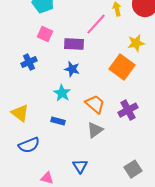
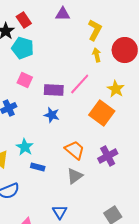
pink line: (96, 24) -> (80, 84), moved
yellow star: (136, 43) -> (116, 89), turned -30
cyan star: (62, 93) -> (25, 147), moved

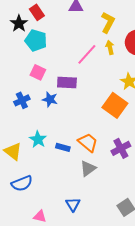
pink line: (80, 84) -> (87, 54), moved
blue star: (52, 115) -> (50, 99), moved
blue rectangle: (38, 167) -> (63, 147), moved

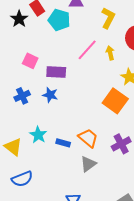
cyan pentagon: (36, 40) -> (59, 20), moved
yellow arrow: (110, 47) -> (110, 53), moved
pink square: (38, 72) -> (30, 61), moved
purple rectangle: (67, 82) -> (56, 72), moved

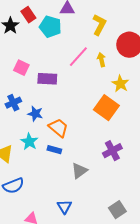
blue star: (50, 95) -> (35, 114), moved
orange trapezoid: (88, 138) -> (58, 128), moved

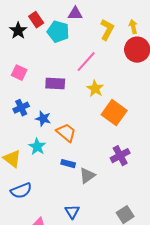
yellow arrow: (101, 60) -> (133, 27), moved
pink square: (21, 68) -> (19, 73), moved
yellow star: (120, 84) -> (95, 89), moved
blue rectangle: (54, 150) -> (68, 164), moved

